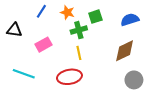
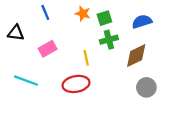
blue line: (41, 11) -> (45, 12), turned -56
orange star: (67, 12) -> (83, 14), moved
green cross: (79, 30) -> (109, 40), moved

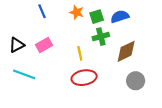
blue semicircle: (142, 22) -> (120, 17), moved
black triangle: (16, 33) -> (17, 45), moved, turned -35
red ellipse: (76, 84) -> (84, 78), moved

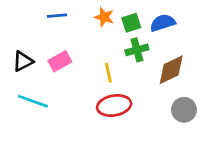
blue line: (42, 11) -> (57, 16), turned -72

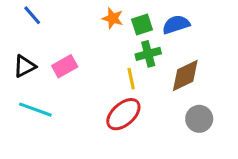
blue line: (57, 16) -> (32, 15), moved, turned 54
yellow line: (108, 73) -> (131, 79), moved
red ellipse: (114, 105) -> (123, 114), turned -32

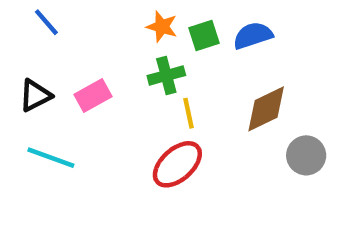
green cross: (148, 54) -> (166, 75), moved
gray circle: (199, 119) -> (306, 155), moved

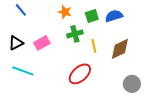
orange star: (162, 27) -> (65, 12), moved
yellow line: (188, 113) -> (94, 46), moved
gray circle: (306, 155) -> (132, 84), moved

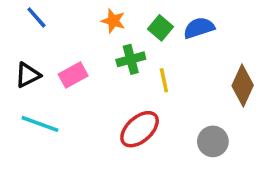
green square: (92, 16) -> (160, 28), turned -32
brown diamond: (120, 49) -> (243, 86), moved, turned -40
gray circle: (132, 84) -> (213, 141), moved

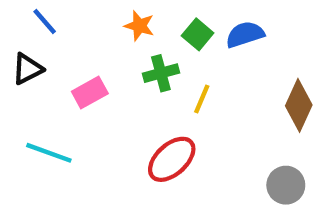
black triangle: (28, 75) -> (27, 69), moved
yellow line: (164, 80) -> (202, 99), turned 35
gray circle: (213, 141) -> (286, 185), moved

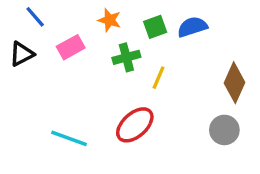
green square: (198, 34) -> (155, 27), turned 30
pink rectangle: (90, 93) -> (71, 47), moved
cyan line: (49, 153) -> (69, 138), moved
gray circle: (286, 185) -> (224, 130), moved

